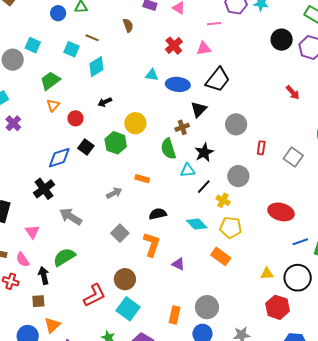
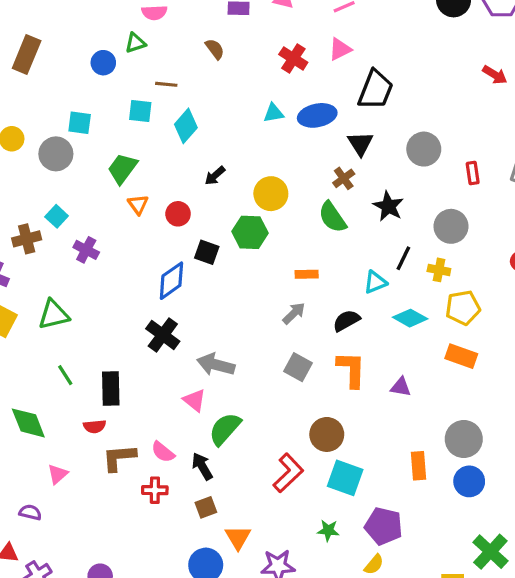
cyan triangle: (188, 170) -> (375, 282), moved
gray arrow: (114, 193) -> (294, 313), moved
pink triangle: (32, 232) -> (194, 400), moved

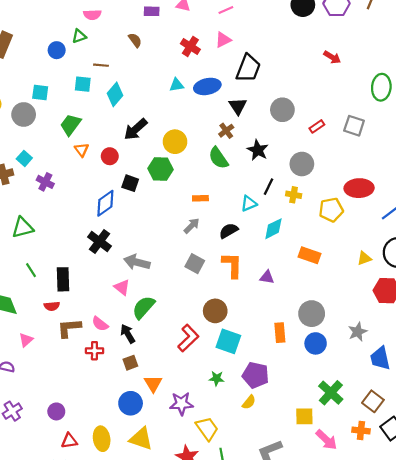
red rectangle: (473, 173) -> (317, 126), turned 64
black arrow: (215, 176) -> (136, 129), size x1.6
yellow pentagon: (463, 308) -> (331, 210), moved
cyan diamond: (410, 318) -> (273, 229), turned -55

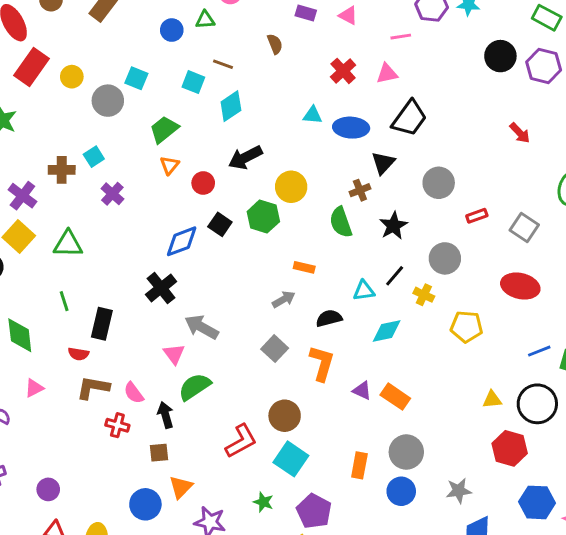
red ellipse: (359, 188) -> (520, 286), moved
orange rectangle: (310, 255) -> (395, 397), moved

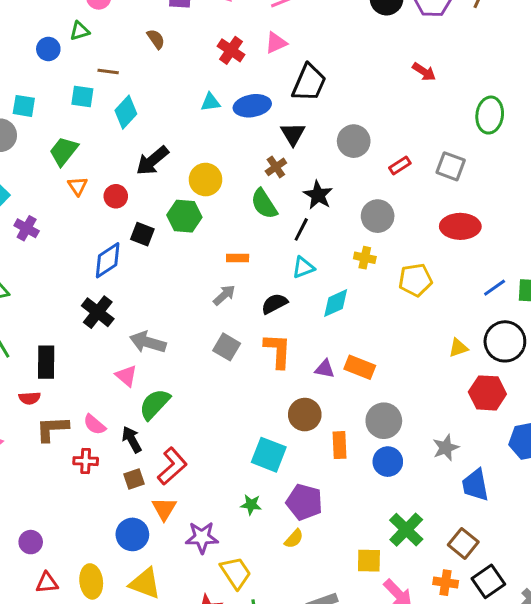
black line: (395, 276) -> (301, 229), moved
brown circle: (285, 416) -> (305, 415), moved
red L-shape: (241, 441) -> (172, 466), moved

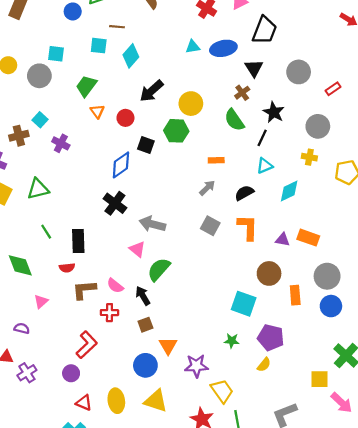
red L-shape: (172, 466) -> (87, 345), moved
red triangle: (47, 583) -> (84, 403), turned 30

